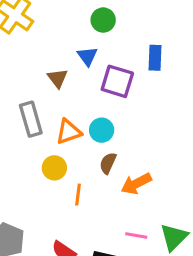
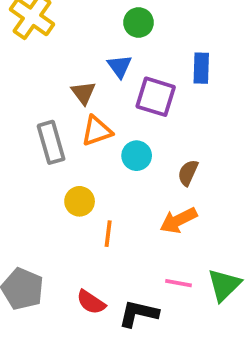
orange triangle: (69, 132) -> (97, 131), moved
brown semicircle: (108, 163) -> (188, 173), moved

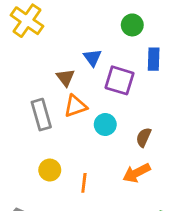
green circle: (139, 22) -> (132, 25), moved
yellow circle: (80, 201) -> (50, 170), moved

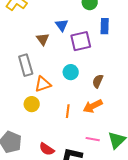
purple square: (119, 80) -> (81, 41), turned -30
orange triangle: (75, 106) -> (43, 84), moved
orange line: (84, 183) -> (68, 111), moved

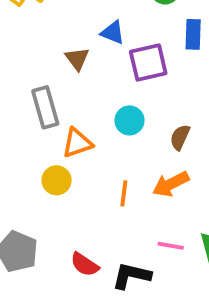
blue triangle: (62, 25) -> (113, 33), turned -32

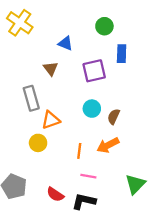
blue triangle: (113, 33) -> (66, 43), moved
cyan circle: (129, 120) -> (92, 109), moved
pink line: (171, 246) -> (88, 176), moved

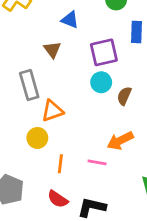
cyan circle: (92, 109) -> (101, 82), moved
brown semicircle: (114, 117) -> (124, 96), moved
orange line: (79, 151) -> (60, 164), moved
pink line: (88, 176) -> (97, 162), moved

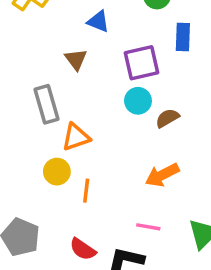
brown semicircle: (124, 96) -> (167, 118), turned 36
pink line: (97, 162) -> (148, 227), moved
orange line: (60, 164) -> (86, 191), moved

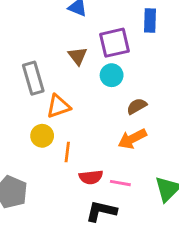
brown triangle: (76, 59) -> (78, 56), moved
brown semicircle: (167, 118) -> (137, 106), moved
red semicircle: (83, 249) -> (91, 177), moved, turned -40

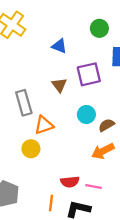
cyan circle: (112, 75) -> (86, 114), moved
orange line: (67, 152) -> (51, 203), moved

